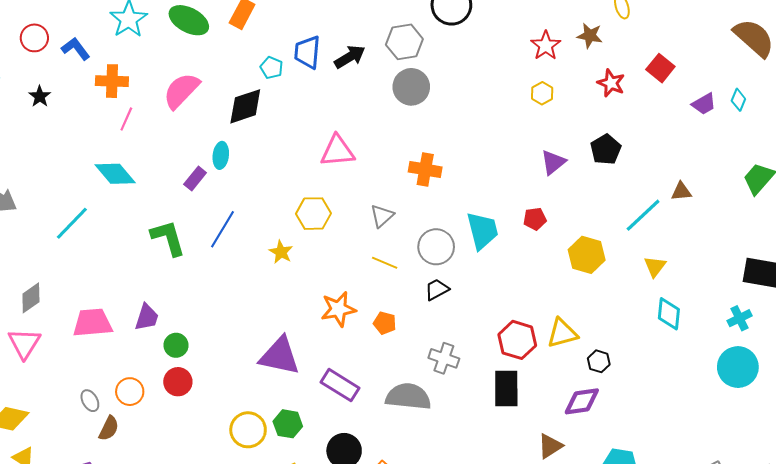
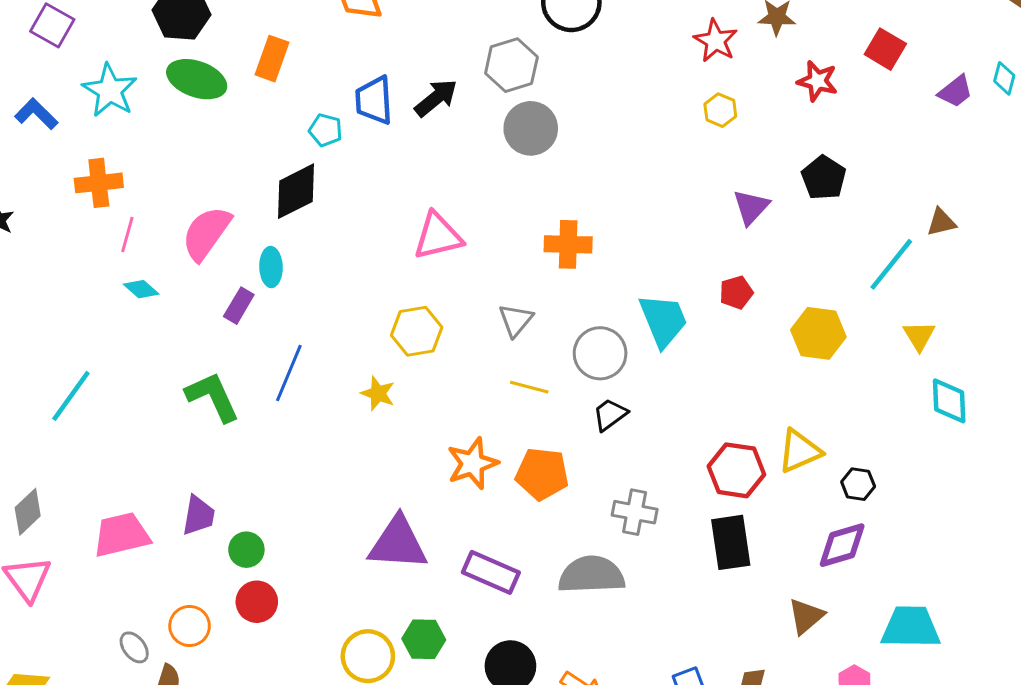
blue L-shape: (76, 49) -> (36, 114), moved
pink semicircle: (181, 91) -> (206, 233), moved
cyan diamond: (115, 174) -> (141, 289), moved, size x0.6
orange pentagon: (385, 323) -> (542, 474), size x1.6

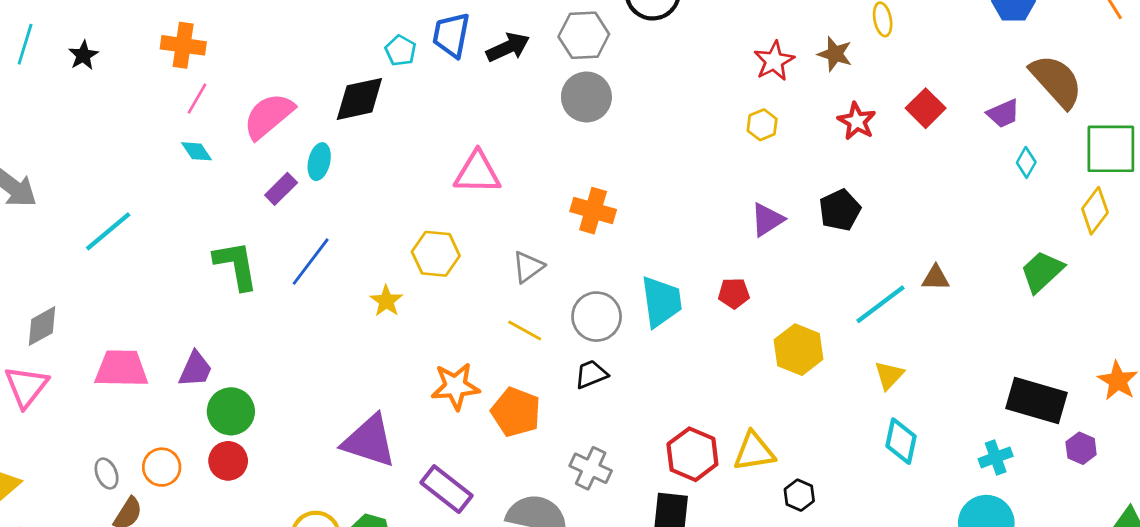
purple trapezoid: (955, 91) -> (1003, 114), moved
green circle: (246, 550) -> (231, 411), size x1.4

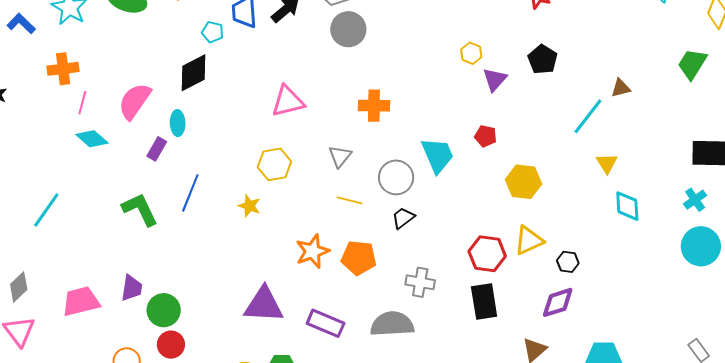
yellow hexagon: (762, 125) -> (471, 53), moved
cyan diamond: (197, 151) -> (92, 139), size x1.4
red pentagon: (734, 293) -> (486, 136), turned 30
yellow hexagon: (799, 350) -> (524, 182), moved

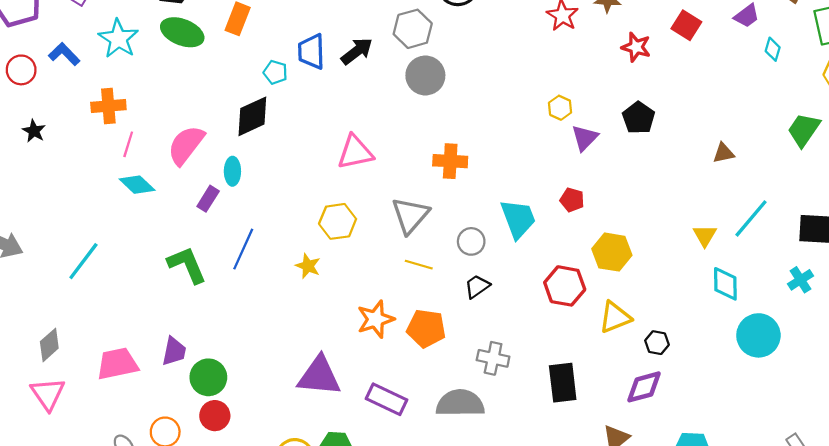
cyan line: (588, 116) -> (751, 218), moved
gray triangle: (340, 156) -> (410, 215), size x1.5
gray circle: (396, 177) -> (471, 241), size x0.7
cyan circle: (701, 246) -> (758, 335), moved
red hexagon: (487, 254) -> (565, 286), moved

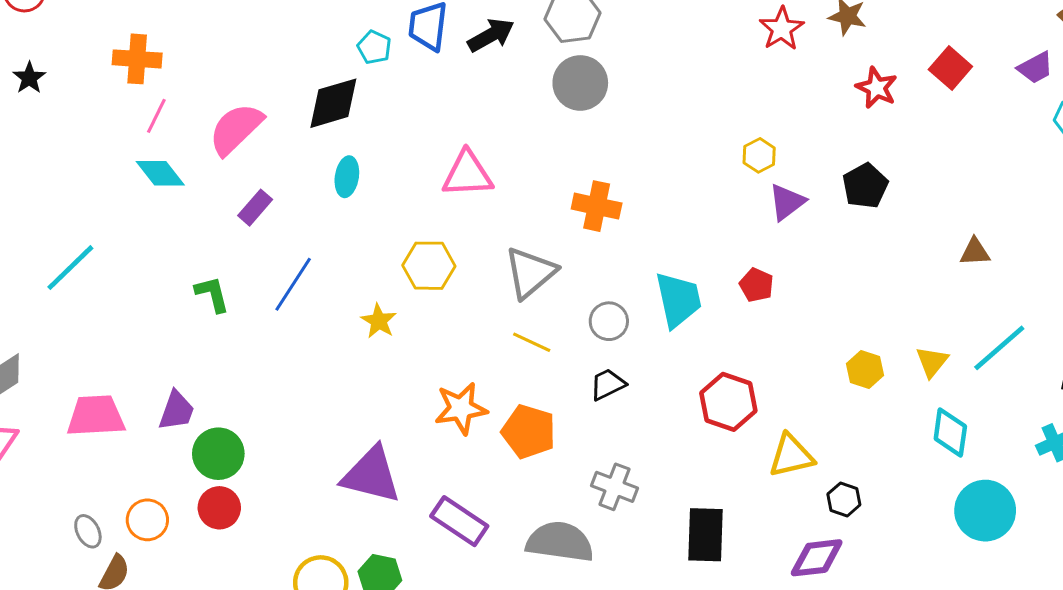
cyan ellipse: (232, 171) -> (347, 177), moved
yellow hexagon: (612, 252) -> (865, 370), moved, size x0.7
green L-shape: (187, 265) -> (212, 294), size x0.7

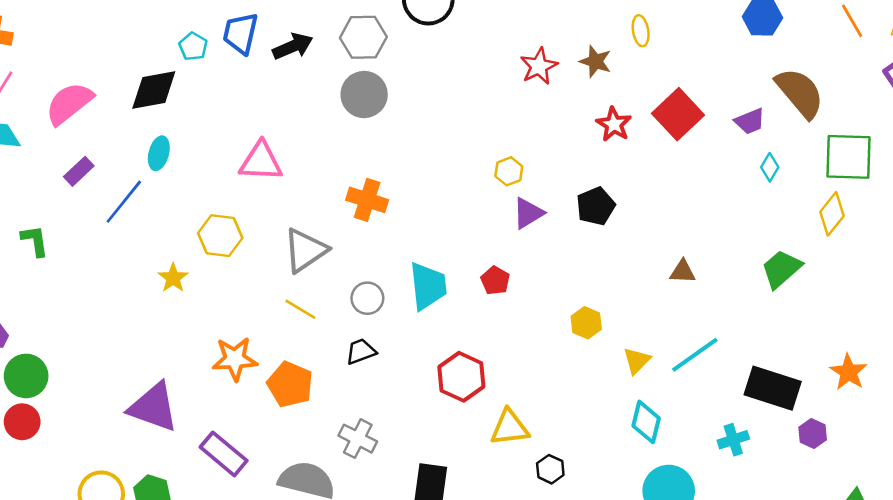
red square: (950, 68) -> (678, 114), size x1.4
blue line: (293, 284) -> (124, 202), moved
yellow hexagon: (865, 370) -> (586, 323), moved

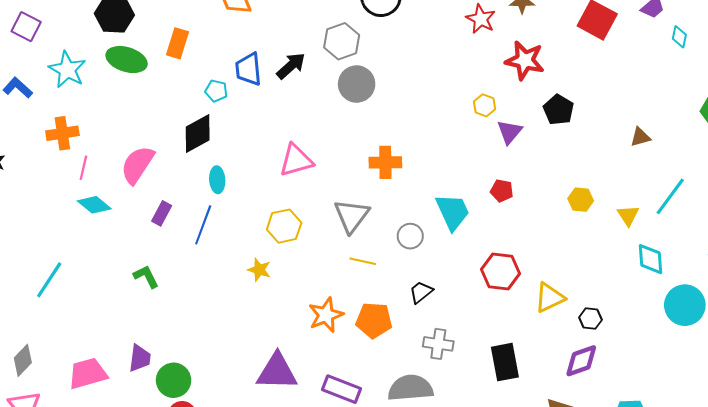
red star: (614, 124) -> (525, 60), moved, size x1.4
black trapezoid: (361, 351) -> (421, 292), moved

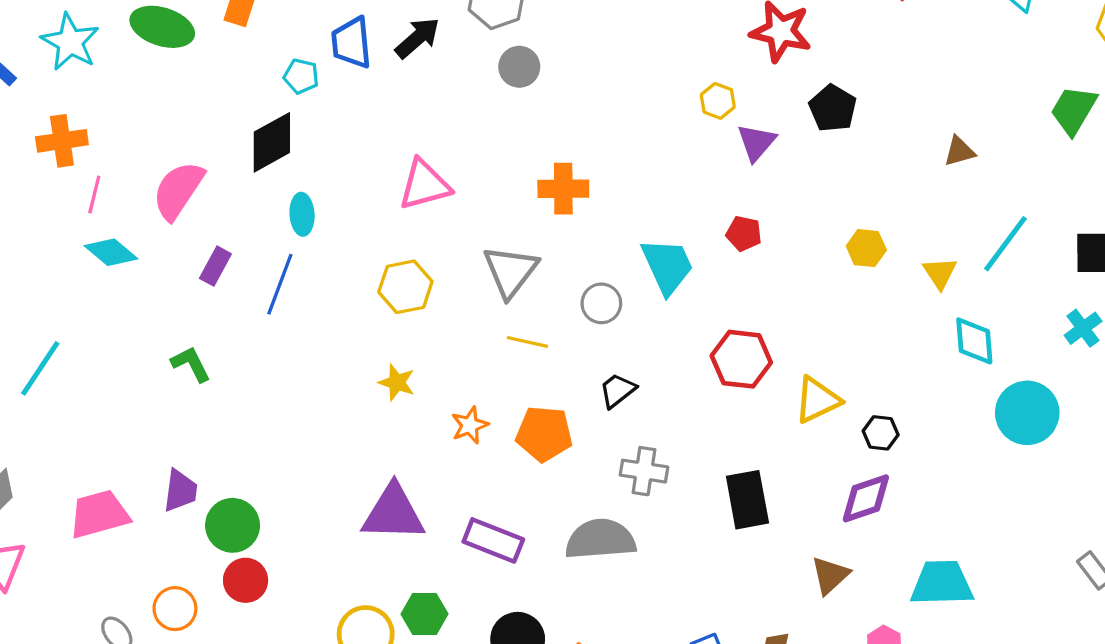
gray circle: (357, 84) -> (519, 67), size x0.7
yellow star: (259, 270) -> (397, 382), moved
orange star: (326, 315) -> (470, 425), size x0.7

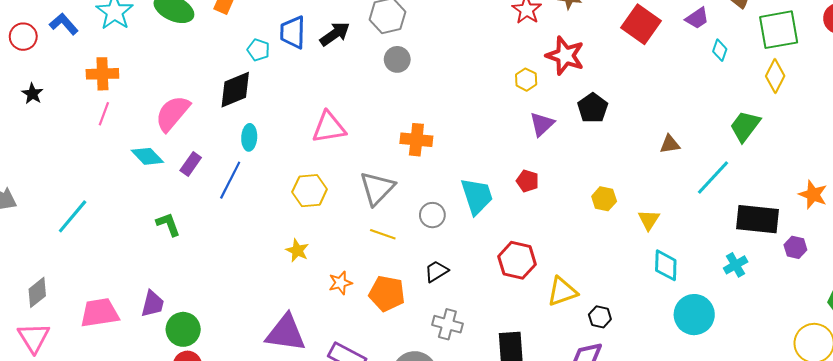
yellow hexagon: (718, 101) -> (526, 80), moved
pink line: (94, 195) -> (104, 114), moved
cyan line: (1006, 244) -> (713, 178), moved
cyan diamond: (111, 252) -> (147, 156), moved

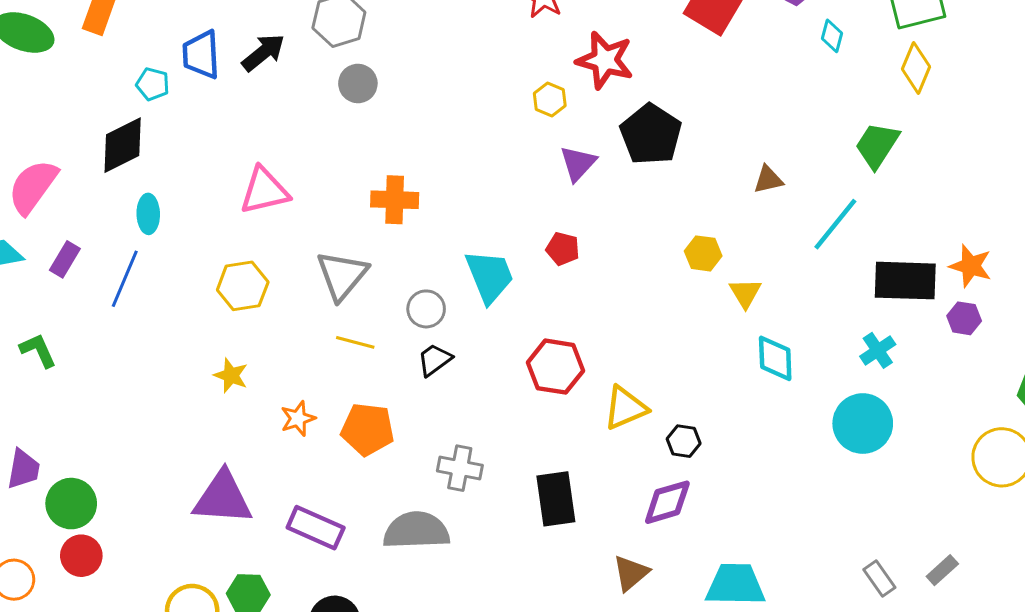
black pentagon: (593, 108) -> (651, 134), size x1.4
orange star: (813, 195) -> (971, 266), moved
yellow hexagon: (604, 199) -> (703, 253), moved
black trapezoid: (436, 271) -> (435, 360), moved
cyan circle: (694, 315) -> (863, 424), moved

